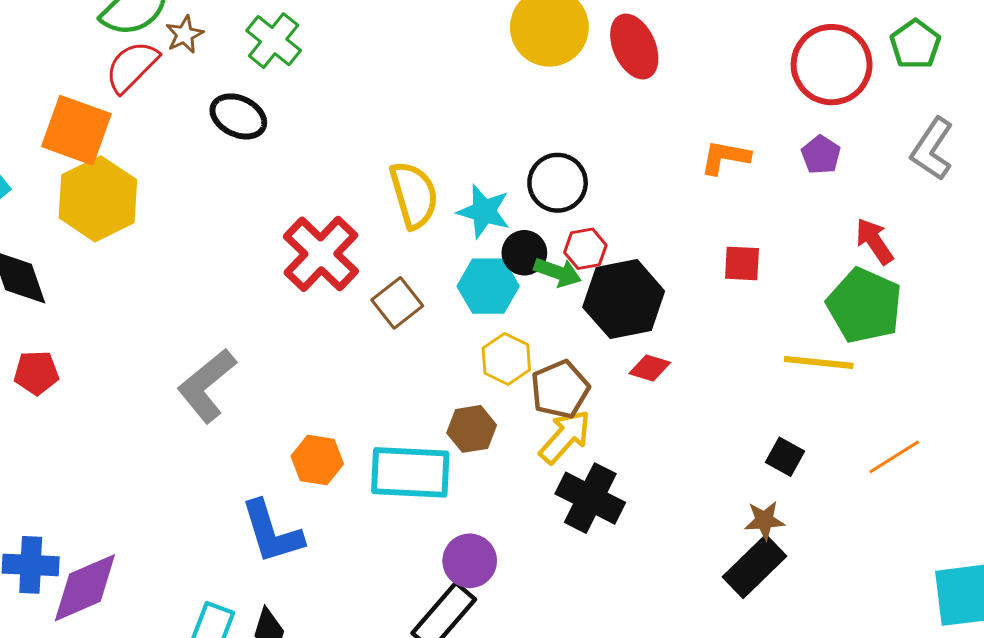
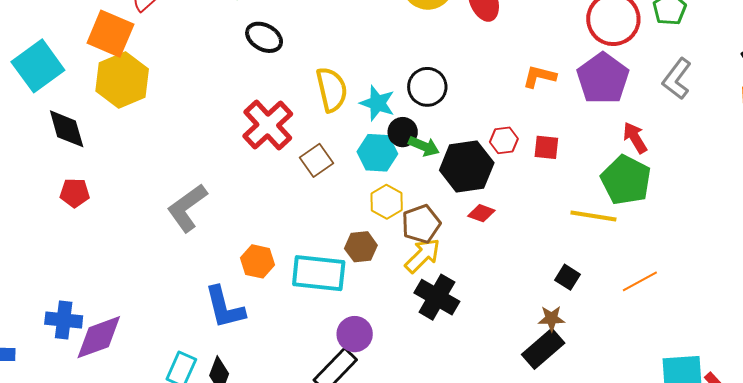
black ellipse: (238, 116) -> (264, 37), moved
purple pentagon: (821, 155) -> (603, 78), size x2.0
red hexagon: (585, 249) -> (504, 140), moved

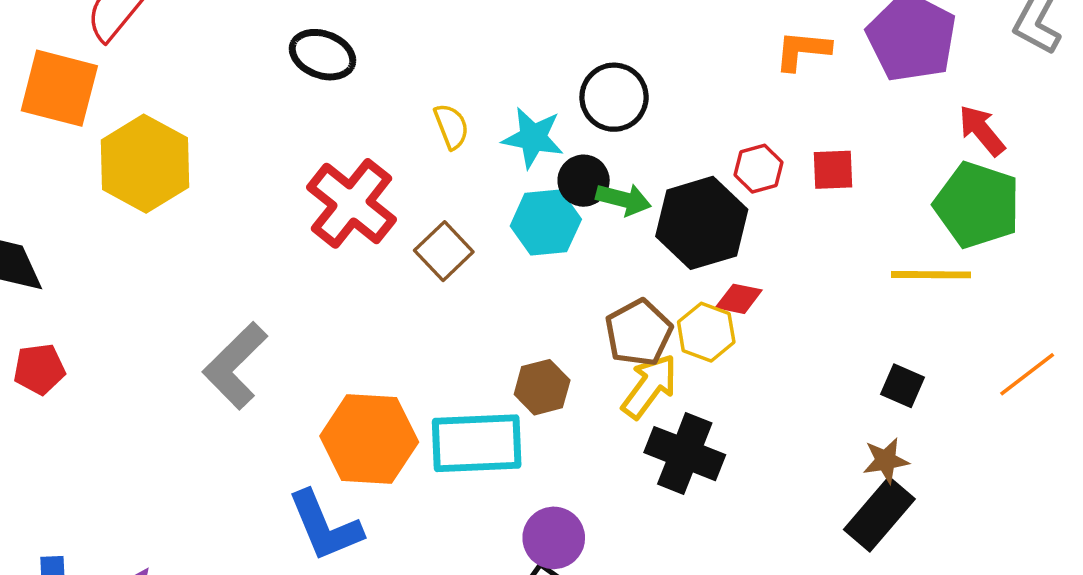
yellow hexagon: (122, 80) -> (145, 164), moved
yellow semicircle: (332, 90) -> (451, 126), size x0.6
yellow hexagon: (387, 202) -> (706, 332), moved
orange hexagon: (257, 261) -> (369, 439), size x1.6

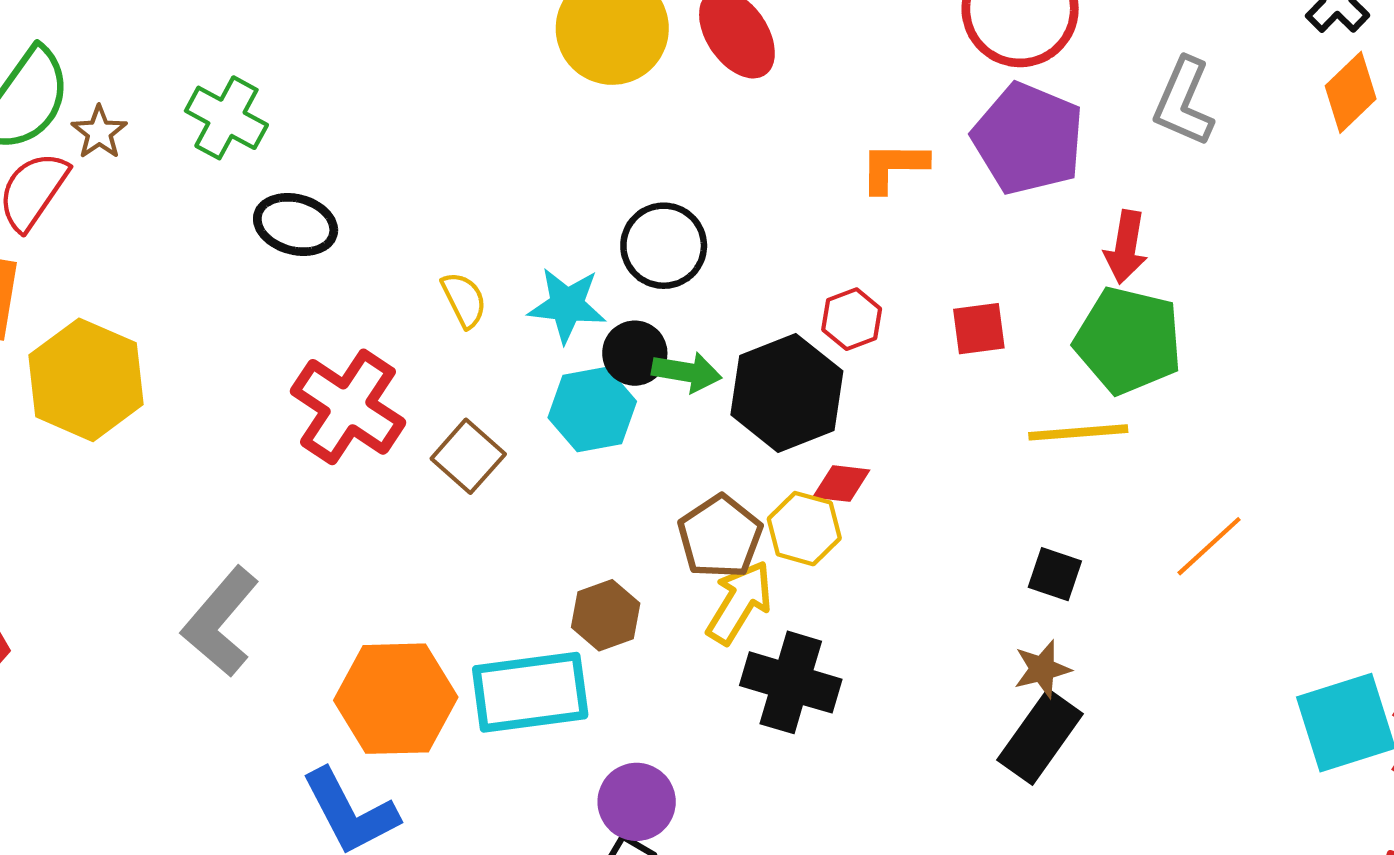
red arrow: (982, 130) -> (1126, 247), turned -126
red square: (833, 170) -> (979, 329), moved

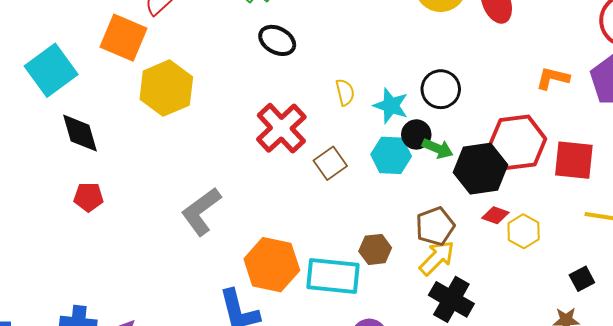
red hexagon: (852, 319) -> (518, 142), size x2.0
red square: (979, 329) -> (574, 160), size x1.6
yellow hexagon: (804, 529) -> (524, 231), moved
black square: (1055, 574) -> (582, 279), turned 30

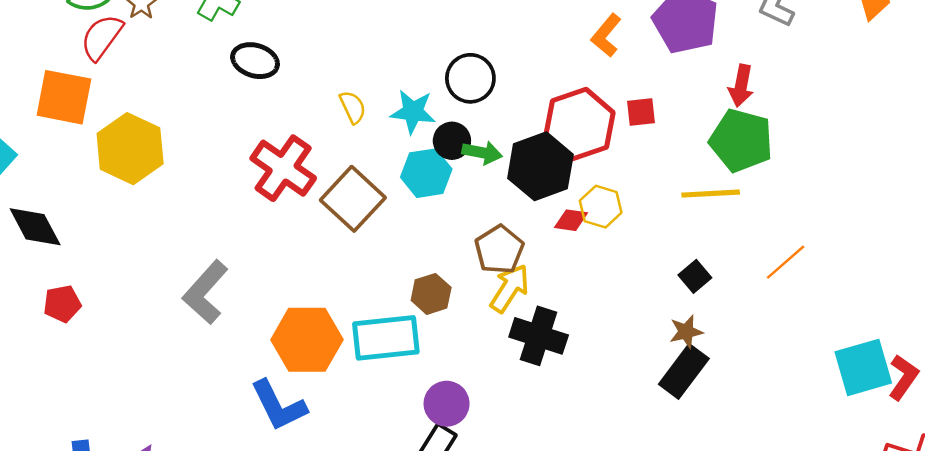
orange L-shape: (553, 78) -> (606, 35), turned -52
red square: (574, 160) -> (641, 112), moved, size x0.6
brown square: (330, 163) -> (353, 199), size x1.5
yellow hexagon: (524, 231) -> (601, 207), moved

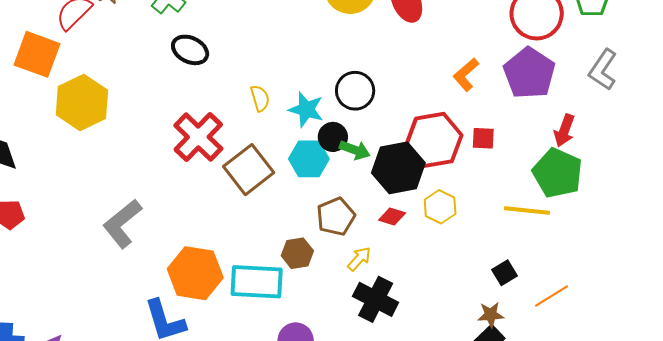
red diamond: (571, 220) -> (392, 217), moved
brown pentagon: (499, 250) -> (336, 217), moved
orange line: (786, 262) -> (552, 296), moved
yellow arrow: (510, 288) -> (359, 259), size x0.7

